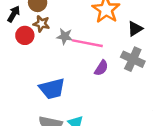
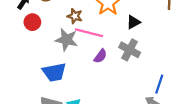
brown star: (41, 24) -> (75, 16), moved
gray star: (65, 36) -> (66, 40), moved, size x1.5

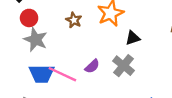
pink line: (89, 33) -> (62, 74), moved
gray star: (66, 40) -> (36, 40), moved

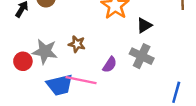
red circle: (29, 18) -> (23, 61), moved
brown star: (74, 20) -> (77, 44), moved

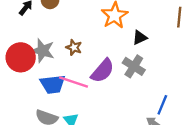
red circle: (23, 61) -> (21, 57), size x1.6
purple semicircle: (110, 65) -> (103, 71), size x1.6

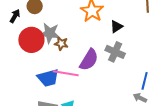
gray star: (43, 51) -> (50, 33), moved
red circle: (21, 57) -> (31, 40), moved

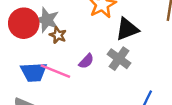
black triangle: (116, 26) -> (127, 29), size x1.5
purple semicircle: (89, 60) -> (86, 61), size x0.6

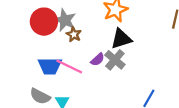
black triangle: (127, 29) -> (121, 39), moved
gray cross: (119, 59) -> (115, 60), moved

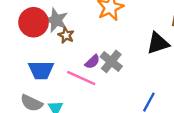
black triangle: (121, 39) -> (158, 43), moved
pink line: (69, 67) -> (81, 78), moved

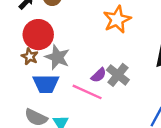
gray star: (56, 20) -> (57, 57), moved
brown star: (66, 35) -> (30, 56), moved

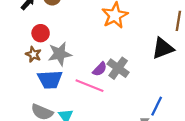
red circle: (38, 35) -> (41, 33), size x0.6
gray star: (57, 57) -> (60, 54), turned -30

